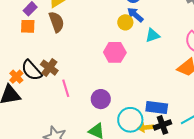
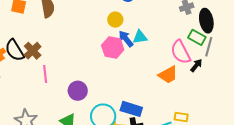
blue arrow: (135, 15) -> (126, 39), moved
pink hexagon: (115, 52) -> (113, 47), moved

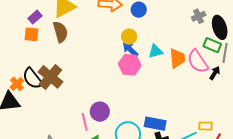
blue arrow: (126, 39) -> (130, 50), moved
brown cross: (33, 51) -> (50, 77), size x1.4
pink line: (45, 74) -> (85, 122), moved
orange trapezoid: (168, 75) -> (177, 58), moved, turned -60

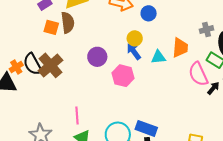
orange square: (32, 34) -> (51, 27), moved
orange trapezoid: (177, 58) -> (180, 48), moved
pink hexagon: (130, 65) -> (123, 76), moved
purple circle: (100, 112) -> (97, 57), moved

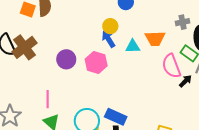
orange trapezoid: (180, 48) -> (155, 38), turned 80
purple circle: (97, 57) -> (66, 59), moved

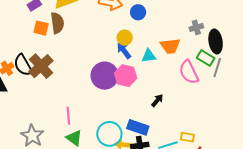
purple circle: (66, 59) -> (105, 76), moved, size x1.4
pink hexagon: (96, 63) -> (126, 76), moved
black arrow: (185, 81) -> (157, 100), moved

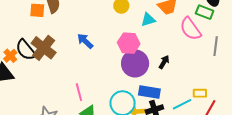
blue arrow: (124, 51) -> (85, 41), moved
gray line: (217, 68) -> (216, 46), moved
purple circle: (105, 76) -> (135, 63), moved

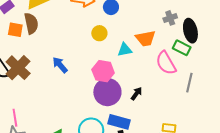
pink line: (79, 92) -> (15, 118), moved

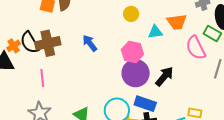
brown cross: (18, 68) -> (48, 43), turned 30
black arrow: (136, 94) -> (164, 76), size x1.5
pink line: (15, 118) -> (42, 78), moved

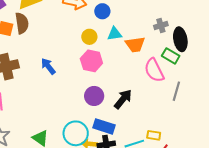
cyan triangle: (155, 32) -> (115, 34), moved
pink hexagon: (132, 52) -> (91, 61), moved
purple circle: (136, 73) -> (94, 96), size x0.7

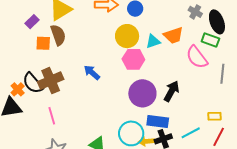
gray cross: (161, 26) -> (195, 12), turned -32
cyan triangle: (115, 34) -> (153, 41), moved
yellow circle: (89, 37) -> (127, 36), size x1.5
purple circle: (94, 96) -> (142, 93), size x1.4
yellow rectangle: (154, 135) -> (215, 116), moved

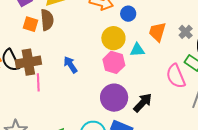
orange trapezoid: (173, 35) -> (157, 32), moved, turned 110
pink line: (52, 116) -> (38, 82), moved

